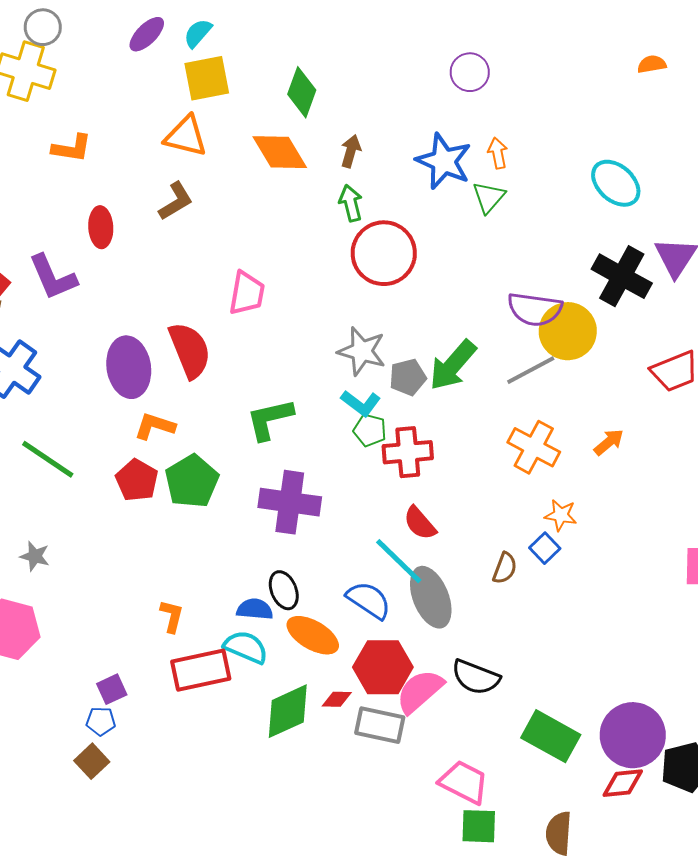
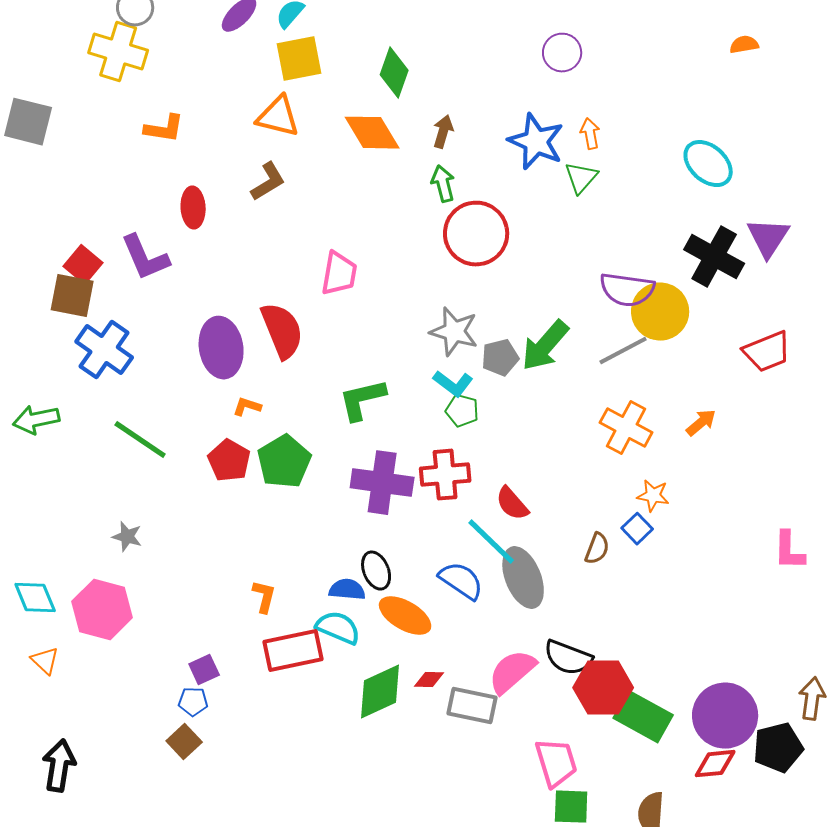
orange L-shape: (155, 426) -> (247, 407), size x0.7
red cross: (408, 452) -> (445, 475), moved
red hexagon: (383, 667) -> (603, 688), moved
pink trapezoid: (464, 782) -> (556, 763), turned 46

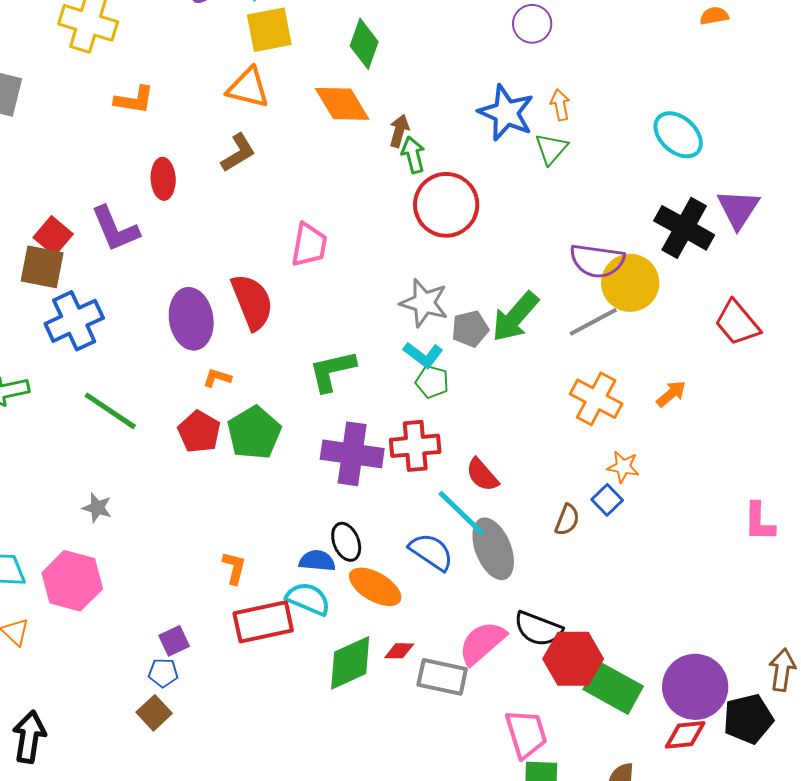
brown arrow: (443, 132) -> (399, 131), moved
blue cross: (104, 350) -> (74, 321), turned 30
red trapezoid: (767, 352) -> (737, 323), turned 72

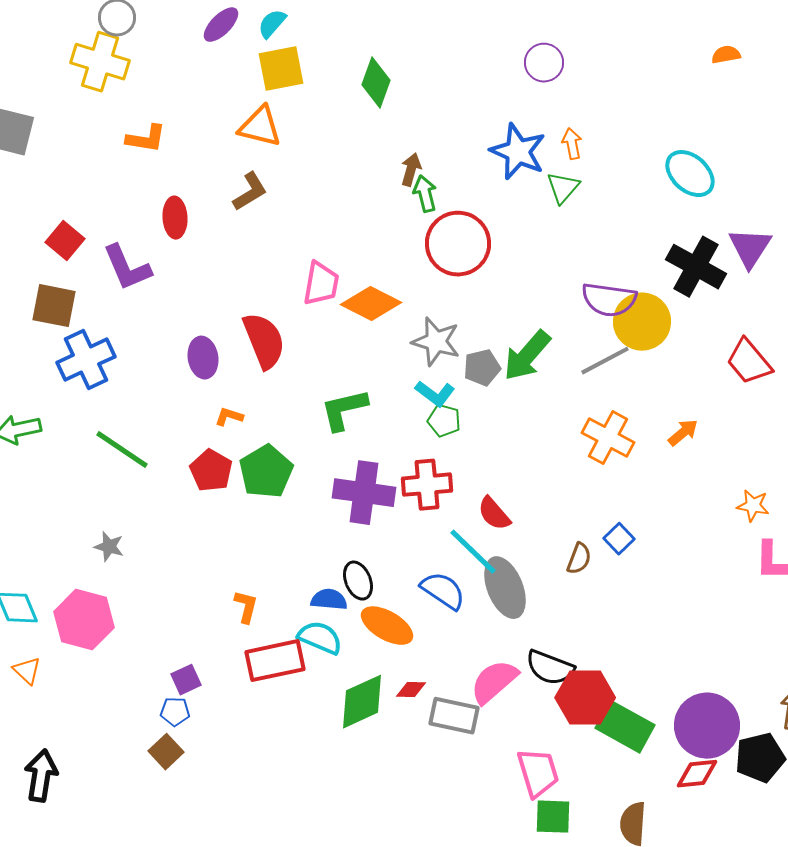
orange diamond: (342, 104) -> (371, 304), moved, turned -32
red square: (53, 236) -> (65, 241), moved
purple ellipse: (191, 319) -> (203, 358), size x0.7
orange star: (623, 467) -> (753, 506), moved

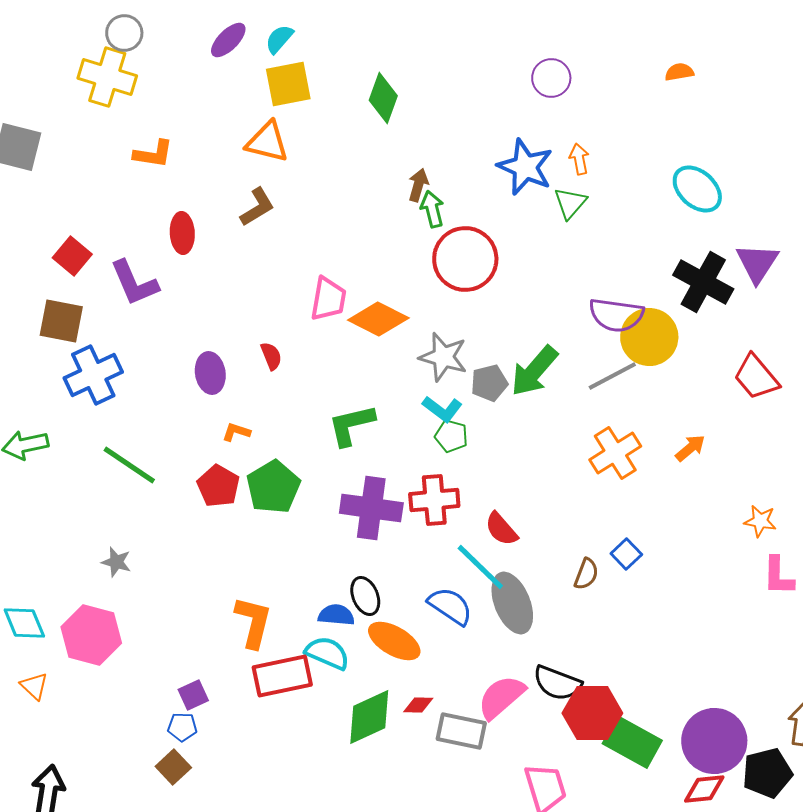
orange semicircle: (726, 55) -> (679, 72), moved
red semicircle: (264, 341) -> (271, 356), size x0.5
orange cross: (608, 438) -> (615, 453), turned 30
orange L-shape: (246, 607) -> (253, 622), size x1.6

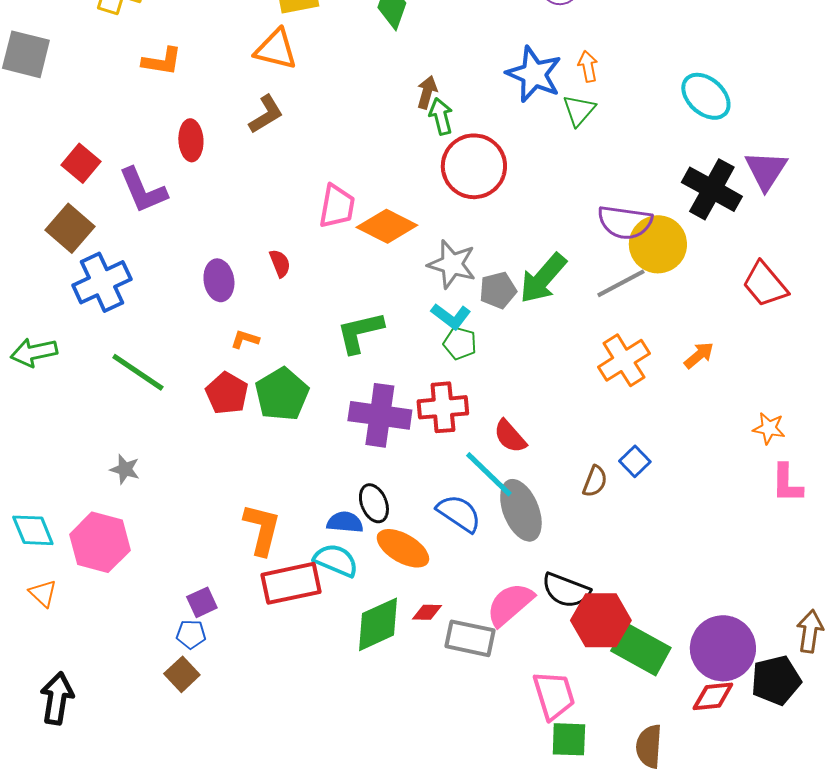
brown square: (61, 321) -> (70, 228), turned 30

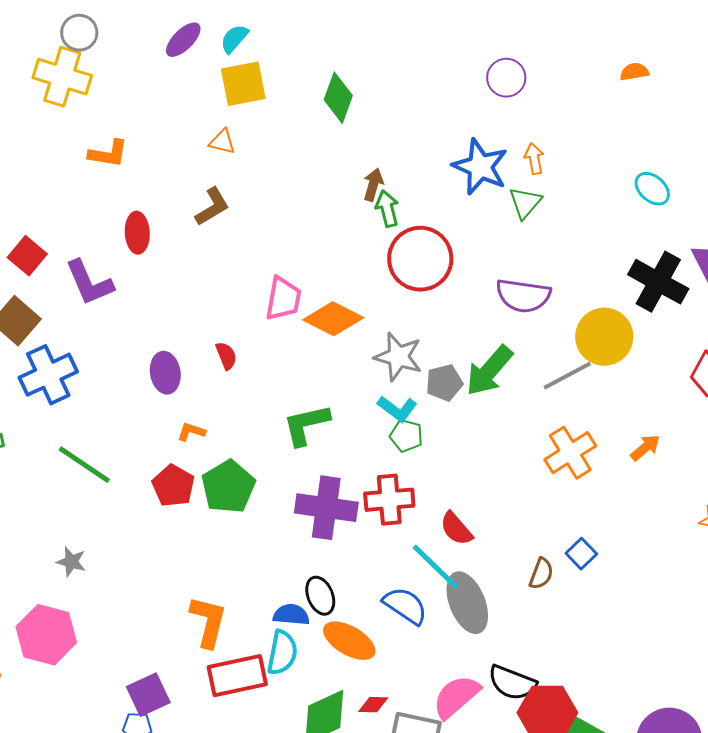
orange triangle: (276, 49) -> (222, 142), size x0.6
cyan ellipse: (706, 96) -> (652, 189), size x0.7
purple semicircle: (625, 222) -> (523, 296), moved
cyan semicircle: (336, 560) -> (282, 653), turned 78
purple square: (202, 602) -> (148, 695), size x1.4

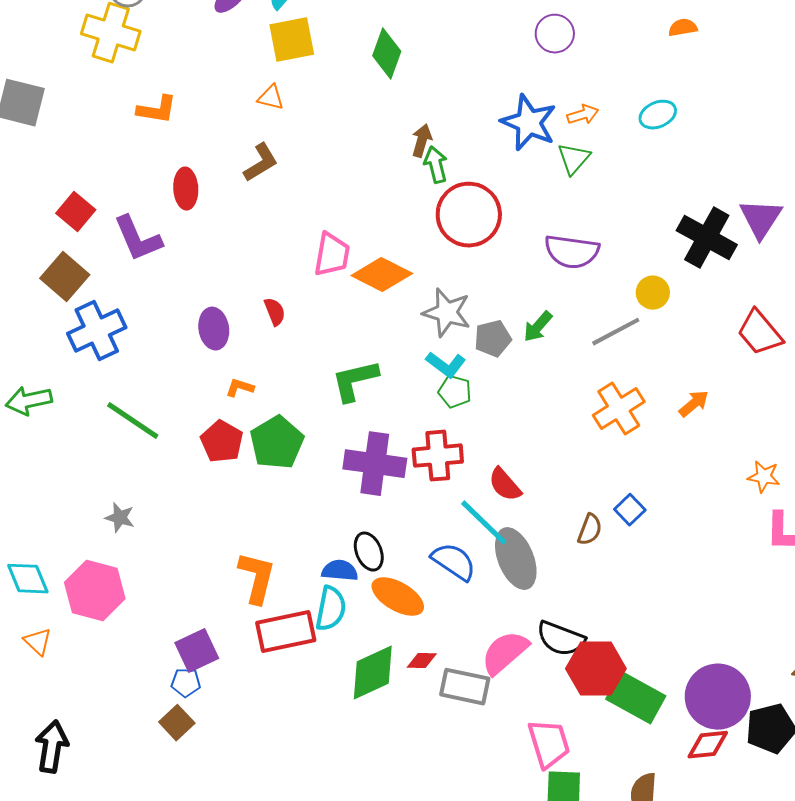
orange arrow: (534, 159) -> (583, 115), turned 84
cyan ellipse: (652, 189) -> (658, 115), moved, turned -66
yellow circle: (604, 337) -> (653, 293), size x0.6
green arrow: (489, 371) -> (538, 327), size x0.6

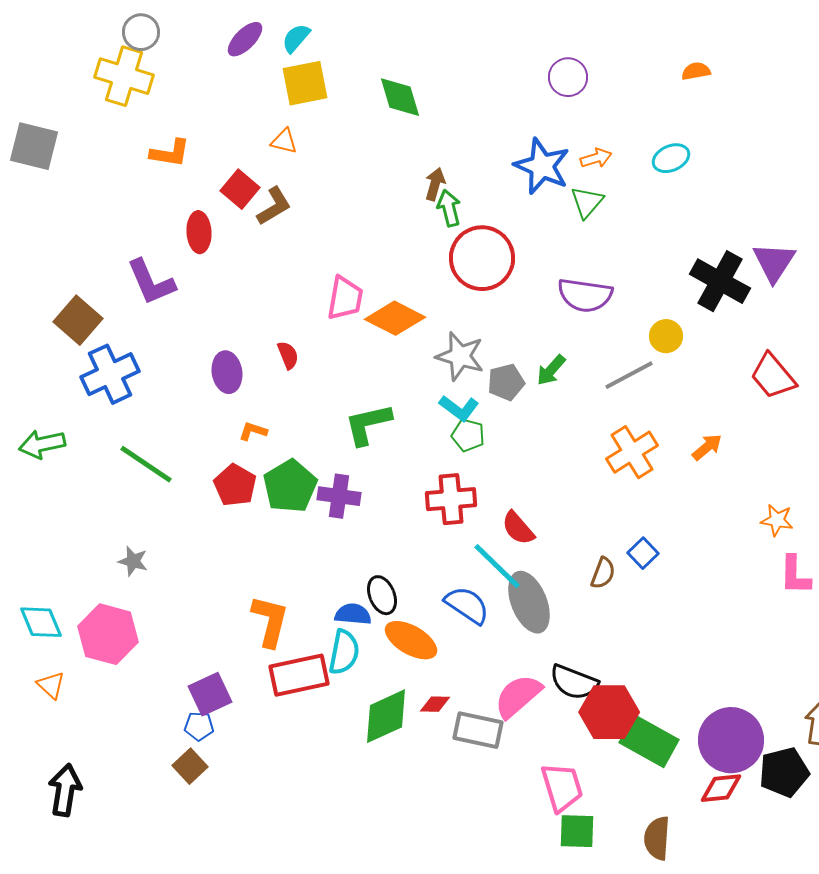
green diamond: (387, 54) -> (400, 97), turned -36
red square: (76, 212) -> (240, 189), moved
purple cross: (375, 464) -> (339, 496), moved, size x0.7

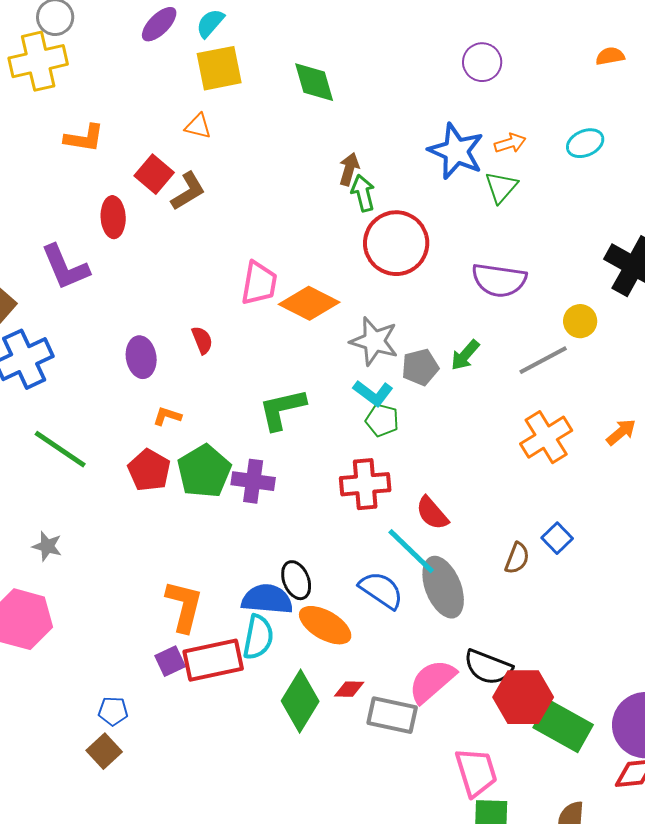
yellow cross: (124, 76) -> (38, 61), turned -30
blue semicircle: (353, 614) -> (267, 599), size x1.4
purple square: (210, 694) -> (170, 661), moved, size x0.7
green diamond: (386, 716) -> (300, 701), turned -34

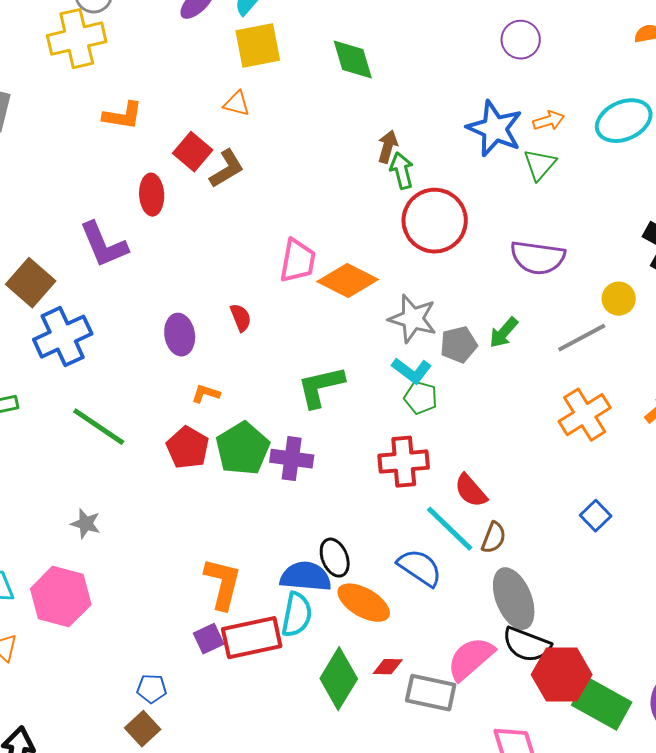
cyan ellipse: (585, 143) -> (624, 121), size x1.5
brown semicircle: (517, 558) -> (494, 538), moved
gray ellipse: (443, 587) -> (514, 599), moved

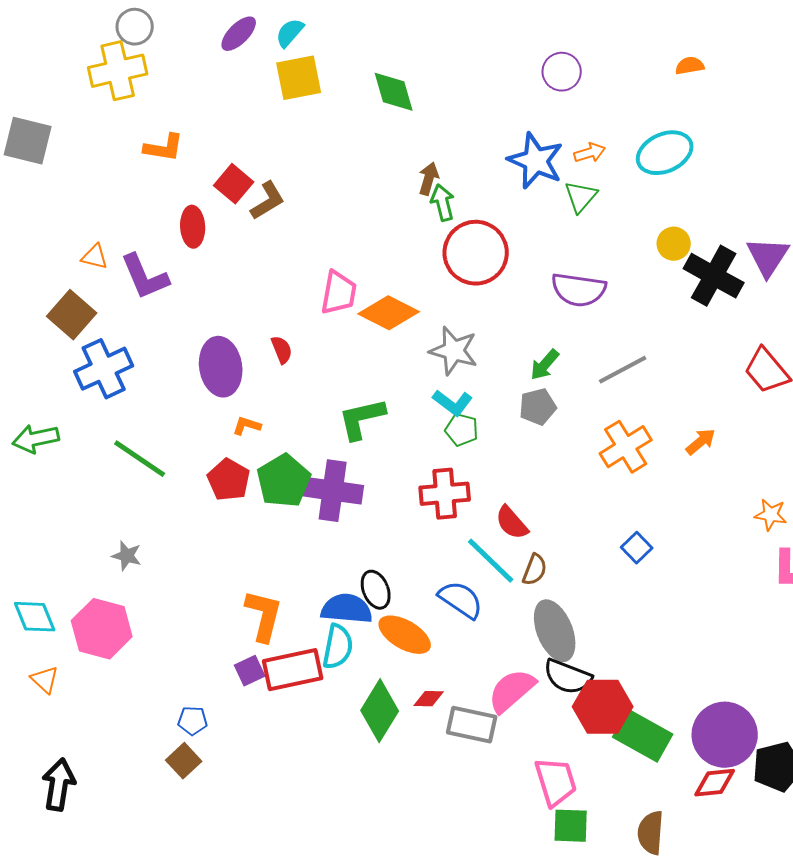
orange triangle: (237, 104) -> (95, 257), moved
yellow circle: (619, 299) -> (674, 244), moved
purple ellipse: (180, 335) -> (221, 367), size x1.4
gray pentagon: (459, 345) -> (538, 407), moved
purple cross: (292, 459) -> (333, 491), size x1.4

